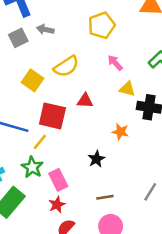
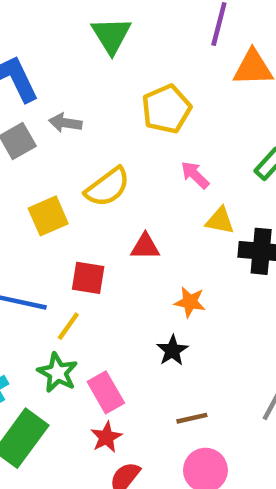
yellow square: (32, 80) -> (48, 216), turned 35
red square: (52, 116) -> (88, 278), size x0.7
orange star: (120, 132) -> (190, 302), moved

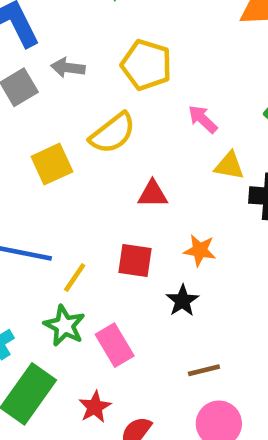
yellow pentagon: (166, 109) -> (146, 65), moved, turned -30
red square: (88, 278) -> (135, 260), moved
red star: (106, 437) -> (95, 407), moved

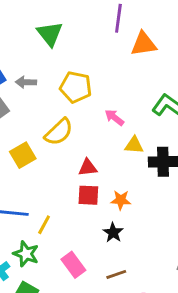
gray arrow: (68, 68) -> (26, 82), moved
red square: (135, 260) -> (88, 195), moved
green star: (64, 326) -> (26, 254), moved
brown line: (204, 370) -> (116, 274), moved

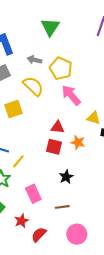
gray arrow: (26, 82) -> (34, 60), moved
pink arrow: (114, 118) -> (71, 95), moved, size x1.5
yellow semicircle: (59, 132) -> (33, 86), moved, turned -105
orange star: (121, 200) -> (78, 142), moved

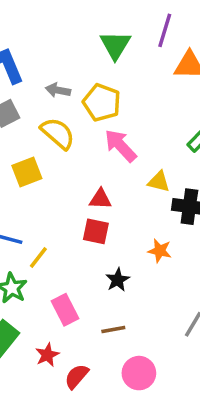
green triangle: (50, 27) -> (115, 45), moved
orange star: (78, 142) -> (160, 251), moved

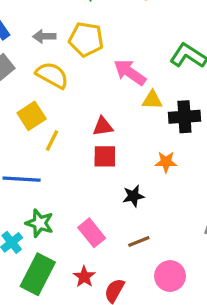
pink arrow: (120, 146) -> (130, 72), moved
yellow line: (38, 258) -> (52, 140), moved
black star: (118, 280) -> (133, 196), turned 30

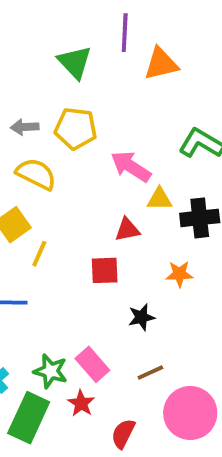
red triangle: (103, 126) -> (127, 230), moved
green star: (40, 223) -> (50, 371), moved
pink circle: (170, 276) -> (190, 413), size x1.4
red star: (84, 277) -> (81, 403), moved

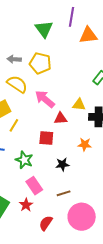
pink arrow: (131, 167) -> (45, 99), moved
green star: (50, 371) -> (24, 160), moved

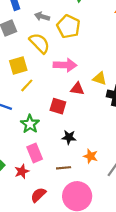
pink arrow: (45, 99) -> (65, 65), turned 130
orange star: (85, 144) -> (91, 156), moved

